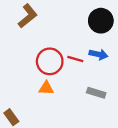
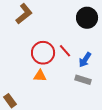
blue arrow: (99, 54) -> (85, 60), moved, turned 112
red line: (75, 59) -> (65, 51), turned 32

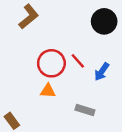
gray rectangle: (83, 80) -> (85, 110), moved

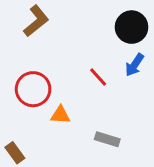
red circle: (51, 63) -> (33, 89), moved
blue arrow: (102, 72) -> (135, 65), moved

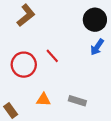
red line: (98, 77) -> (52, 56), moved
orange triangle: (60, 115) -> (43, 100), moved

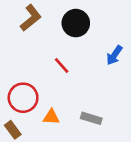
black circle: (95, 20) -> (76, 23), moved
red circle: (24, 65) -> (23, 98), moved

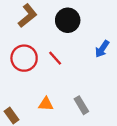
red circle: (23, 98) -> (24, 58), moved
gray rectangle: (91, 118) -> (81, 105), turned 42

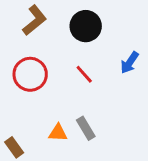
red line: (55, 58) -> (84, 74), moved
gray rectangle: (81, 105) -> (86, 128), moved

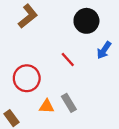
black circle: (86, 26) -> (86, 21), moved
red circle: (30, 74) -> (27, 78), moved

